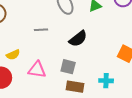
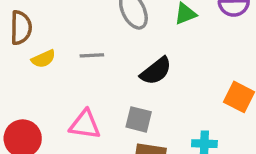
yellow semicircle: (13, 55) -> (43, 59), moved

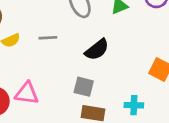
pink triangle: (85, 125) -> (27, 93), moved

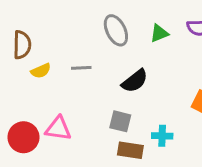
cyan cross: (134, 105) -> (162, 136), moved

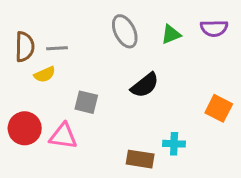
gray line: (81, 68) -> (57, 48), moved
gray square: (120, 121) -> (86, 102), moved
red circle: (23, 137) -> (25, 128), moved

